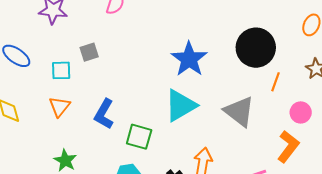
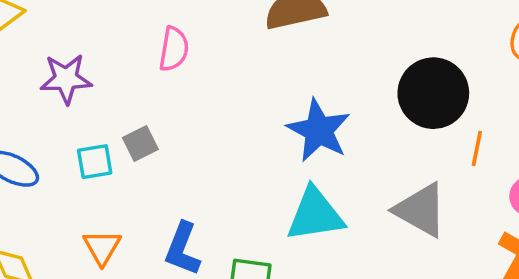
cyan square: (61, 70) -> (95, 162), moved
cyan triangle: (180, 106) -> (315, 215), turned 30

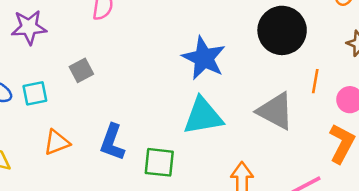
orange line: (477, 148) -> (315, 81), moved
cyan square: (95, 162) -> (35, 93), moved
orange triangle: (102, 247) -> (57, 142), turned 40

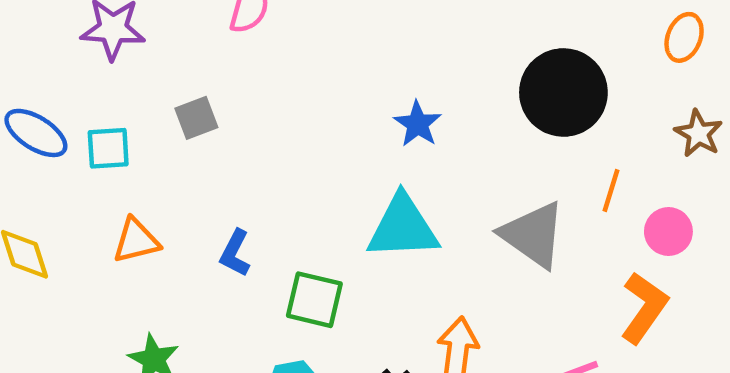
blue star: (204, 58) -> (418, 124), size x0.6
blue L-shape: (112, 142) -> (235, 253), size x0.7

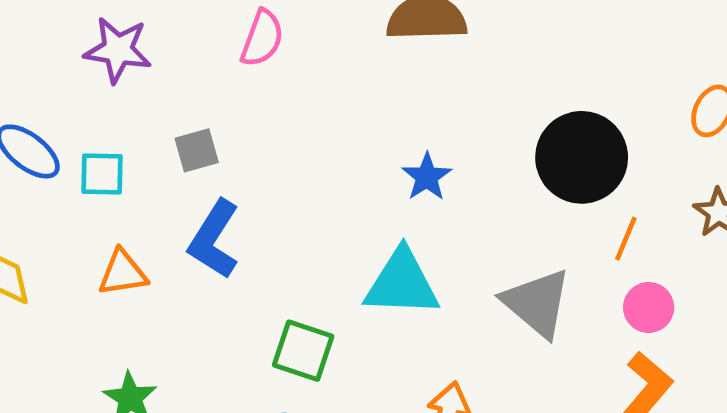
orange line: (611, 191) -> (626, 239), moved
pink circle: (668, 231) -> (649, 307), moved
blue L-shape: (235, 253) -> (214, 239), moved, size x1.6

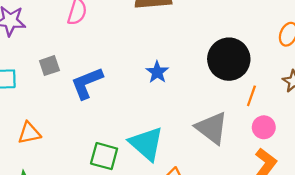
blue L-shape: (214, 239) -> (87, 83), moved, turned 39
orange triangle: (123, 273) -> (29, 133), moved
cyan triangle: (402, 283) -> (146, 144), moved, turned 42

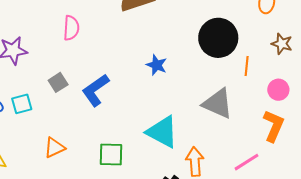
pink circle: (264, 127) -> (278, 90), moved
green square: (104, 156) -> (111, 155), moved

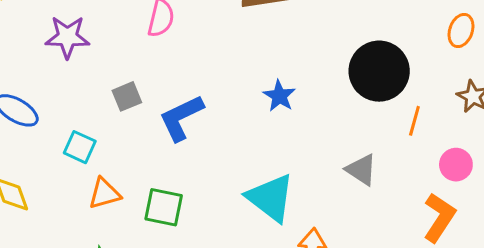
cyan square: (22, 104) -> (80, 147), moved, turned 30
gray triangle: (218, 104) -> (361, 170), size x0.7
green square: (111, 155) -> (164, 207), moved

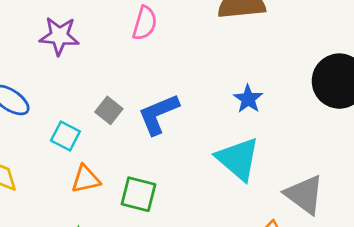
gray square: (127, 96) -> (109, 110), moved, turned -32
gray triangle: (361, 170) -> (304, 195), moved, size x1.4
cyan triangle: (271, 198) -> (238, 159), moved

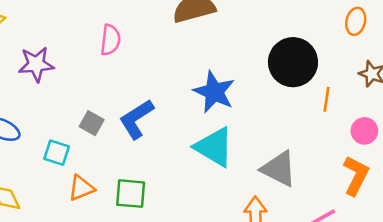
blue star: (248, 99) -> (214, 92), size x1.6

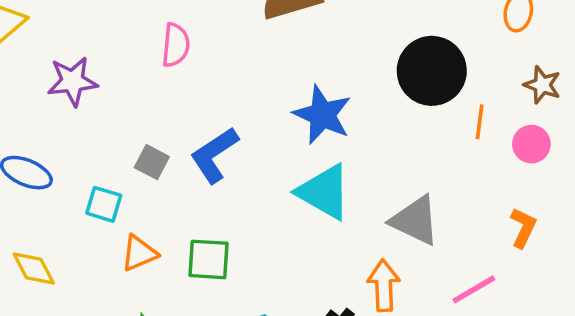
pink circle: (364, 131) -> (531, 144), moved
orange L-shape: (356, 176) -> (523, 228), size x0.7

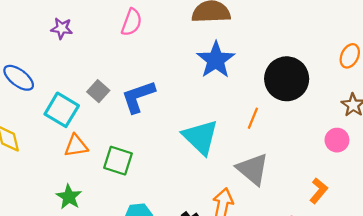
purple star: (72, 81) -> (62, 28), size x0.7
blue star: (322, 115) -> (216, 60), moved
orange line: (480, 122) -> (253, 118), moved
cyan square: (104, 204) -> (62, 110), size x1.4

